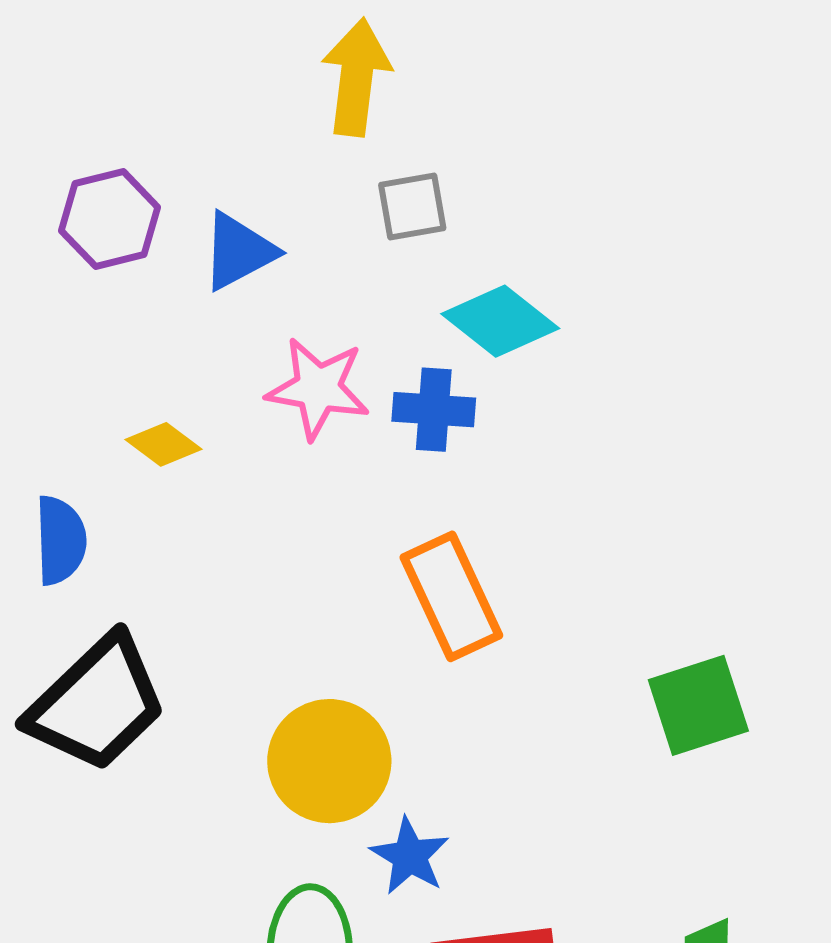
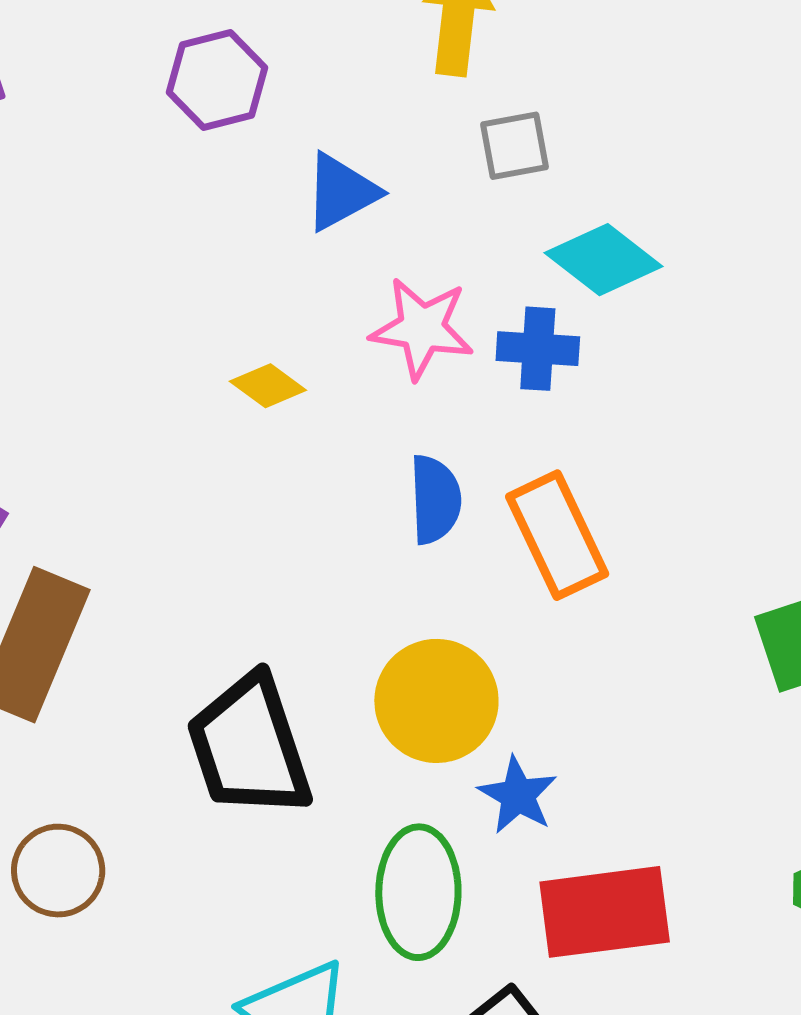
purple hexagon: (110, 219) -> (217, 80), moved
blue semicircle: (60, 540) -> (435, 499), moved
black trapezoid: (97, 703) -> (249, 746), moved, turned 116

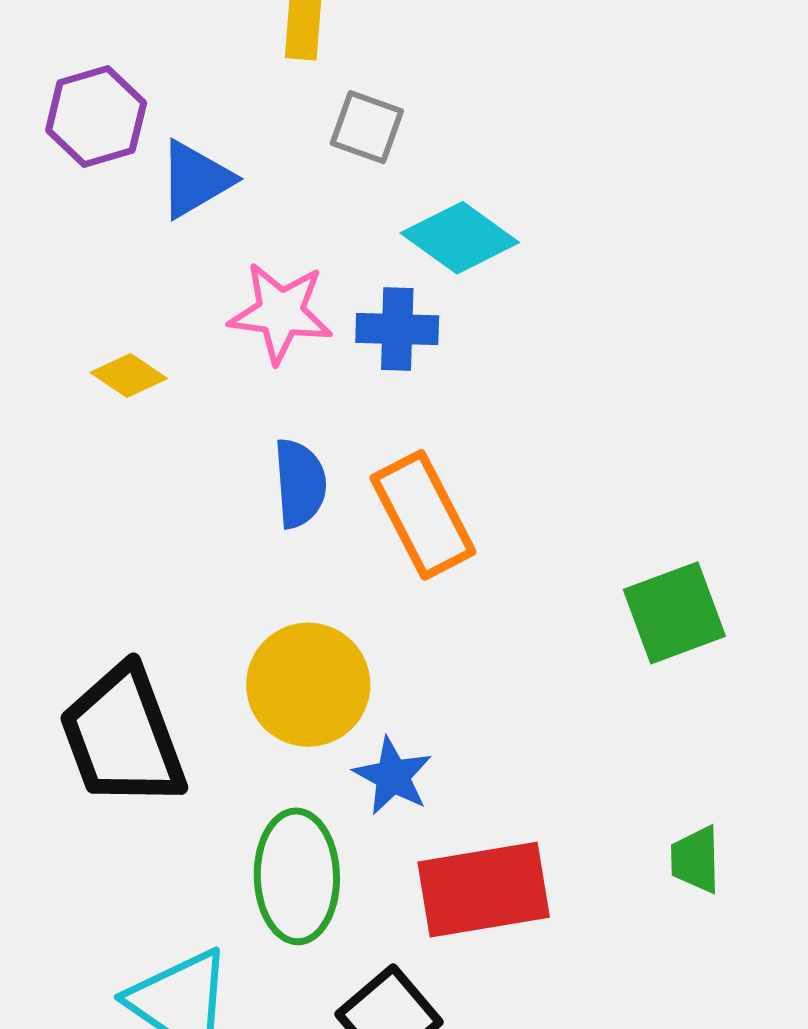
purple hexagon: (217, 80) -> (96, 117), moved
gray square: (515, 146) -> (367, 127), turned 32

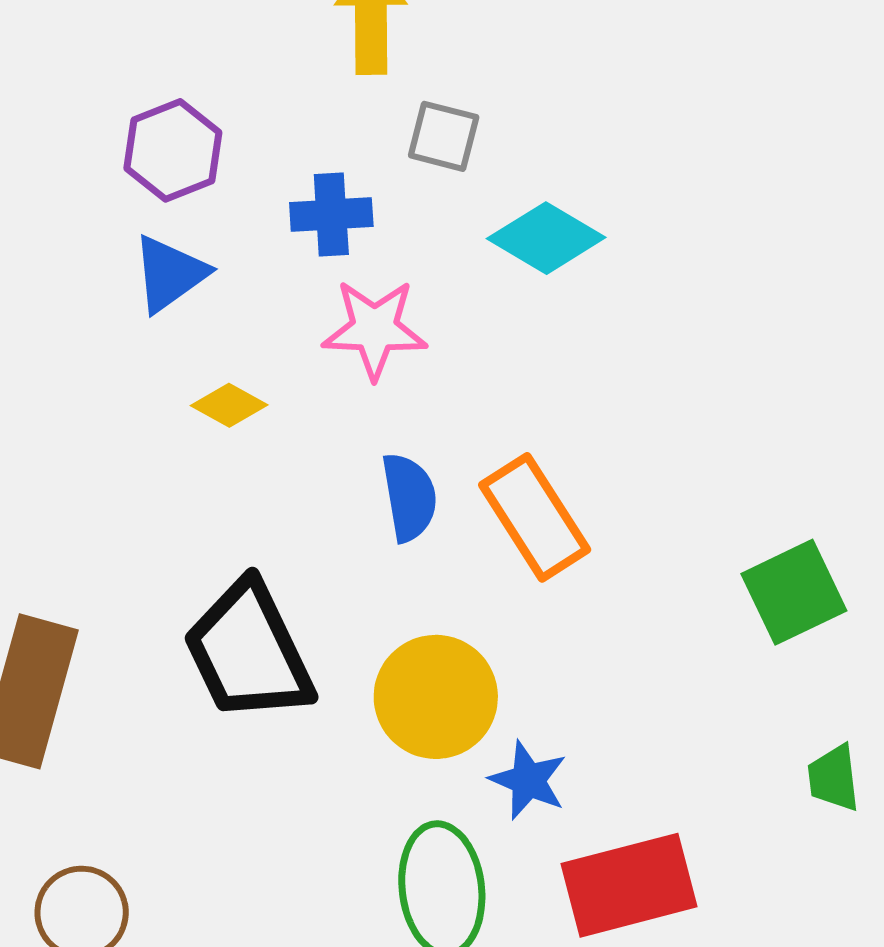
blue triangle: (195, 179) -> (170, 274), moved
blue cross: (397, 329) -> (331, 215), moved
black trapezoid: (123, 737) -> (249, 652), moved
green trapezoid: (696, 860) -> (834, 778), moved

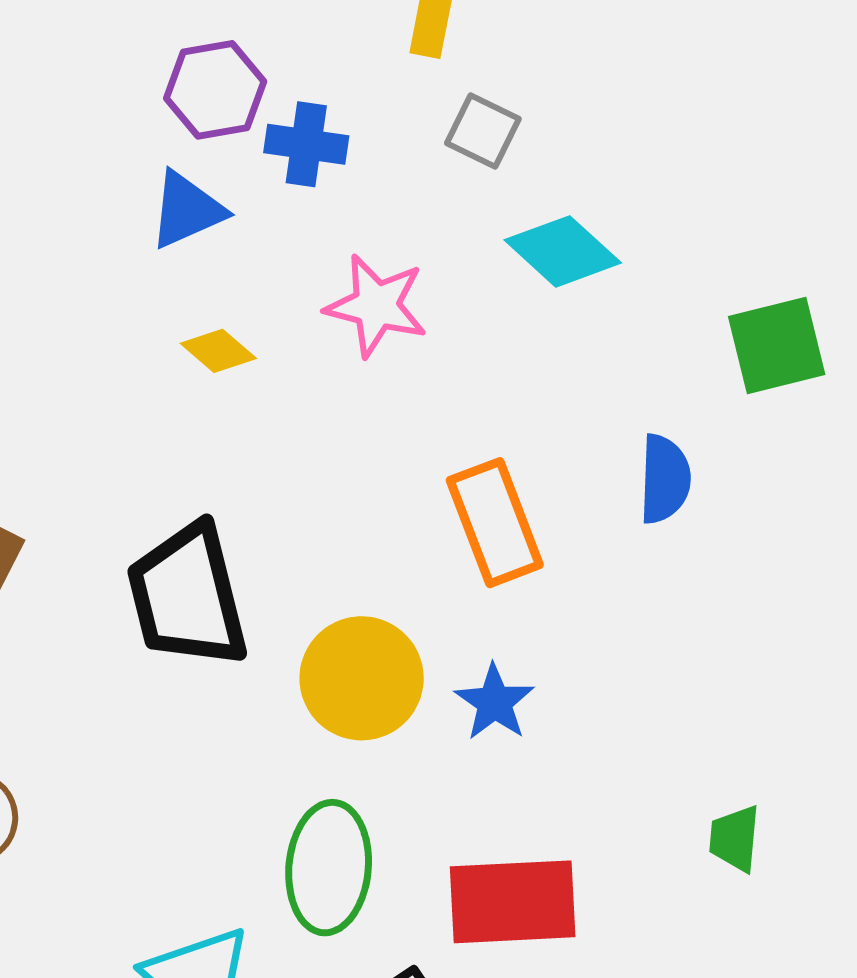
blue cross: (331, 215) -> (306, 144), moved
blue semicircle: (409, 497) -> (665, 479), moved
green square: (794, 592) -> (777, 345), moved
blue star: (528, 780) -> (495, 702), moved

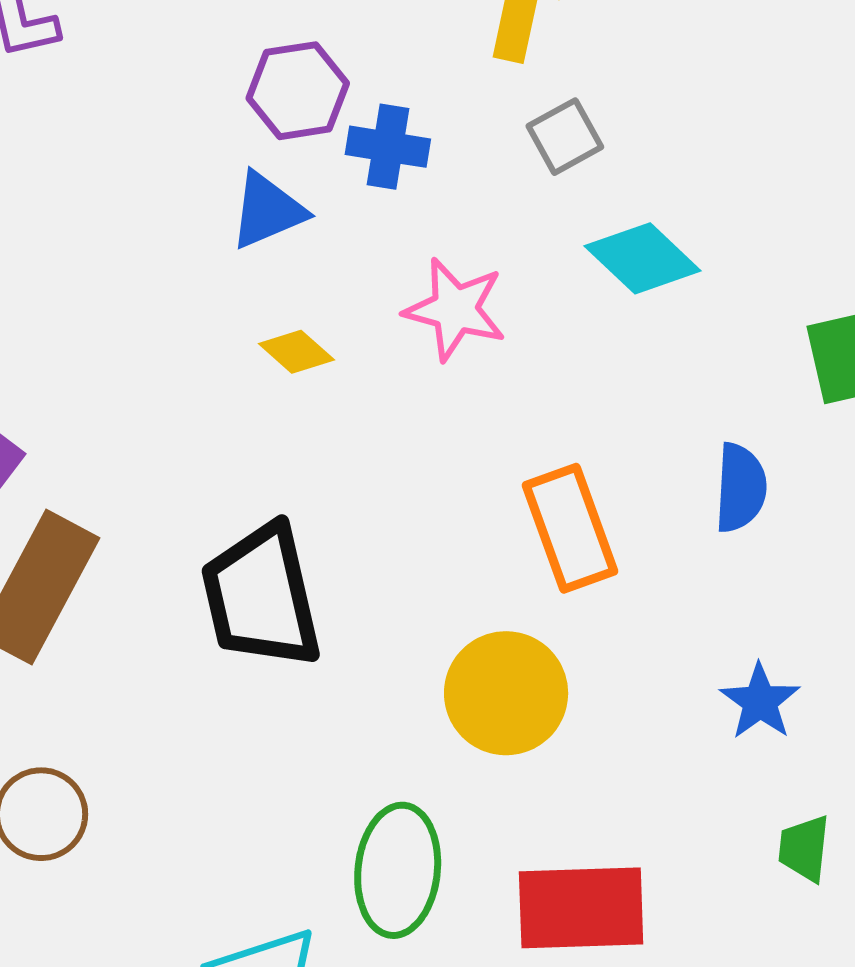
gray square: (483, 131) -> (565, 137), turned 34
yellow circle: (362, 678) -> (506, 693), moved
blue star: (495, 702) -> (760, 701), moved

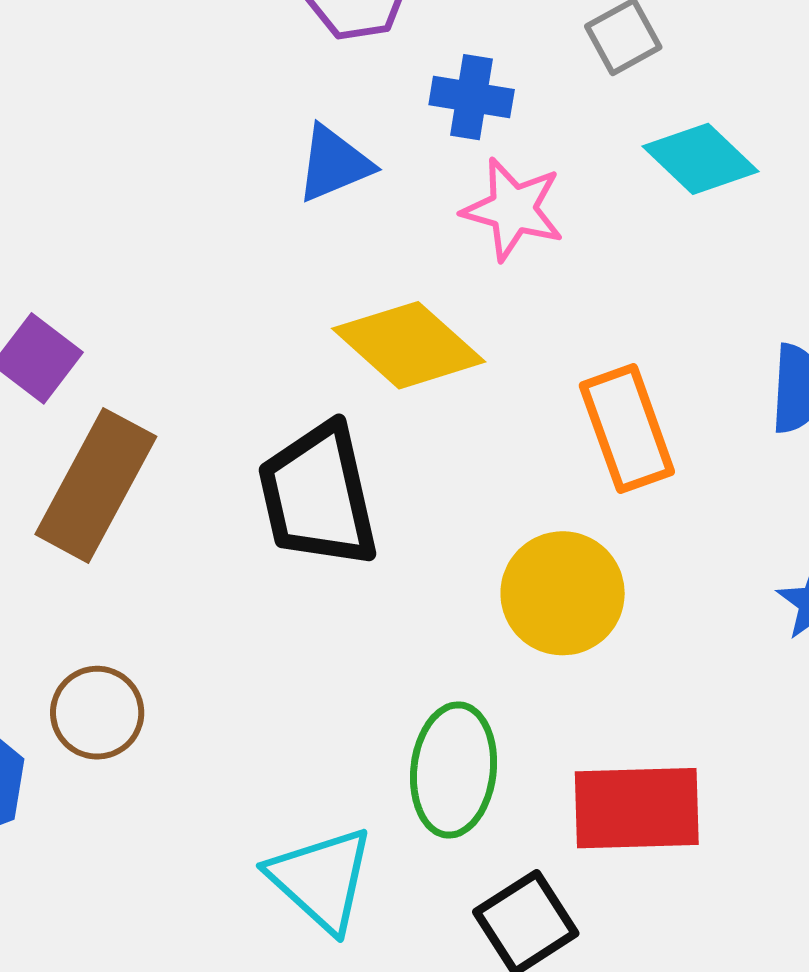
blue cross: (388, 147) -> (472, 97), moved
blue triangle: (267, 210) -> (334, 164), moved
yellow diamond: (296, 352) -> (409, 345), moved, size x2.0

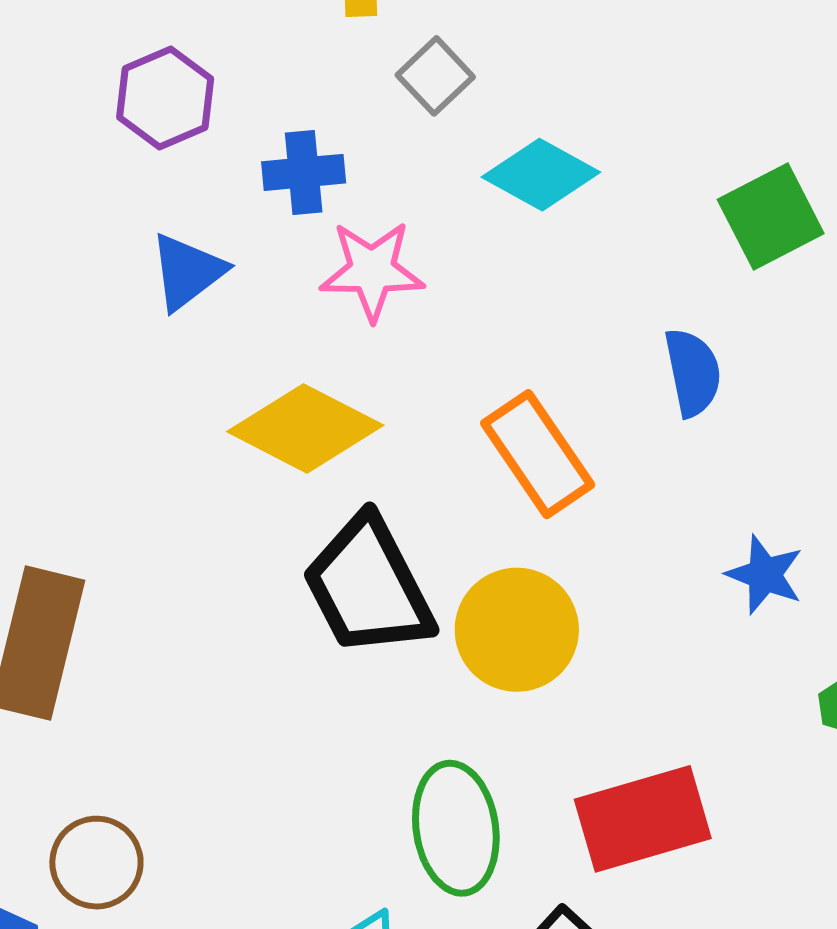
black trapezoid: (318, 496) -> (368, 586), moved

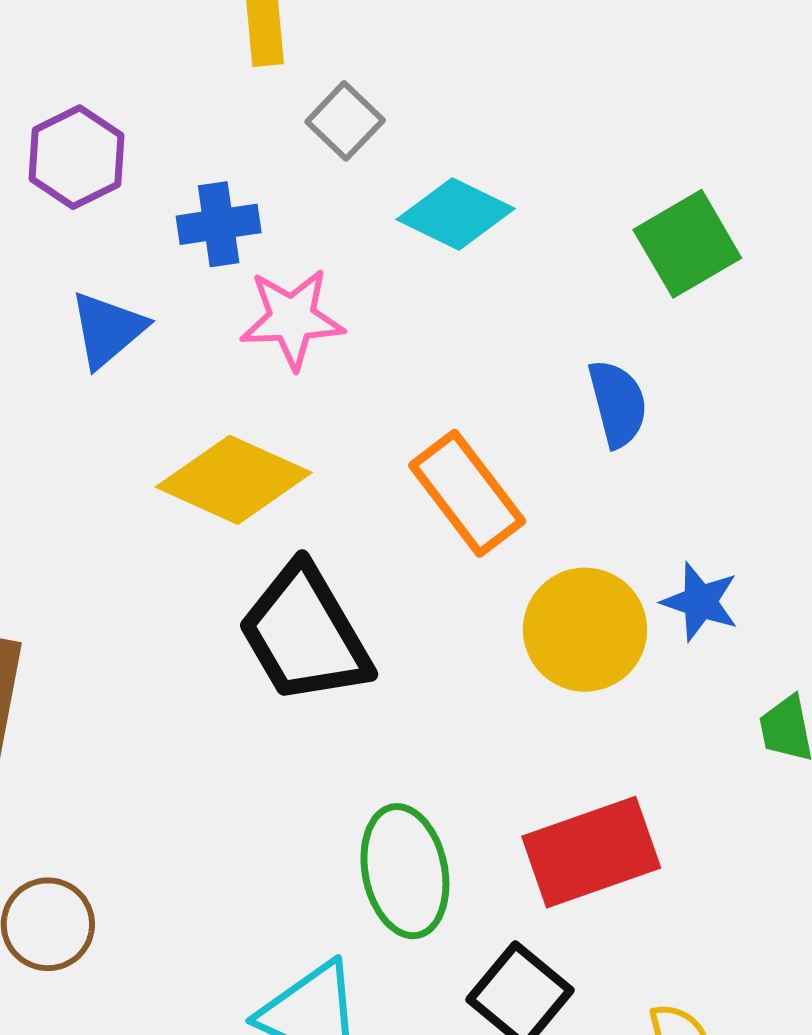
yellow circle: (517, 630) -> (585, 630), moved

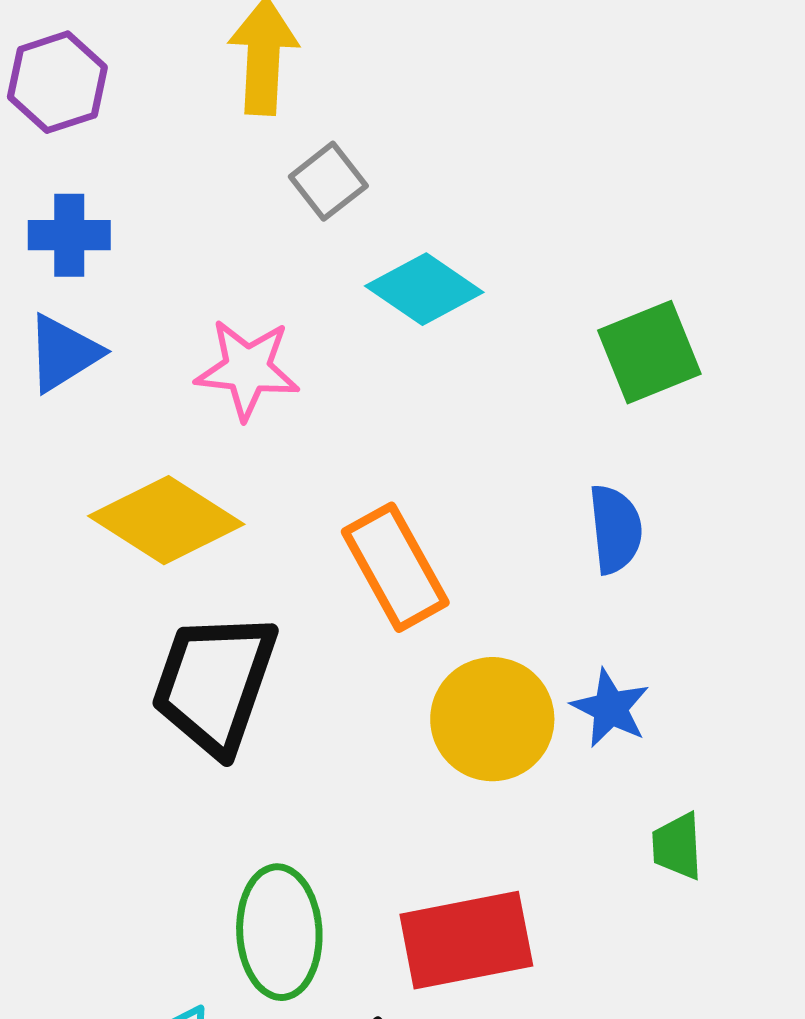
purple hexagon: (76, 157) -> (57, 82), moved
blue cross: (219, 224) -> (69, 235), moved
blue semicircle: (618, 404) -> (615, 529), moved
black trapezoid: (305, 634) -> (214, 683), turned 41

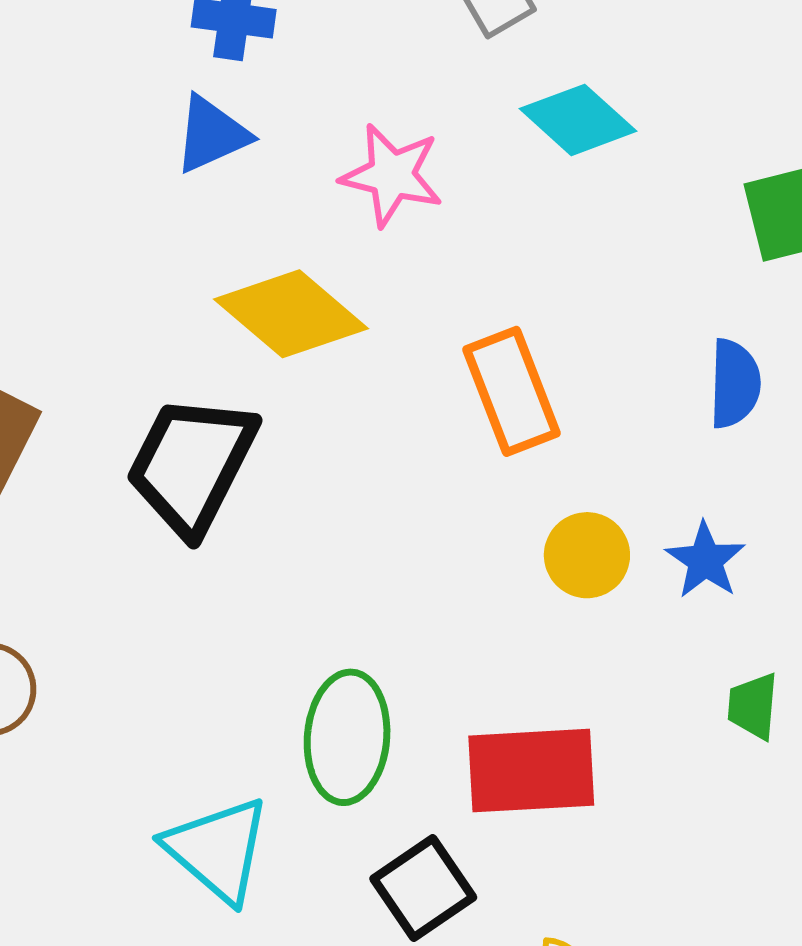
black trapezoid: (214, 683) -> (192, 465), moved
yellow circle: (492, 719) -> (587, 555), size x0.7

